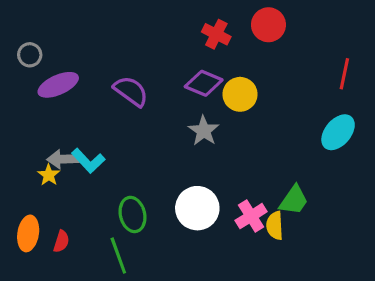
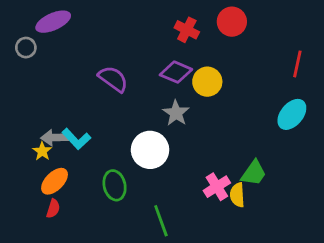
purple ellipse: (58, 85) -> (53, 22), moved
white circle: (197, 208) -> (150, 150), moved
orange ellipse: (28, 233) -> (55, 181), moved, turned 36
green line: (118, 256) -> (161, 221), moved

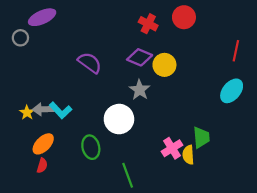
yellow star: (42, 151) -> (27, 113), moved
green trapezoid: (254, 173) -> (201, 137), turned -40

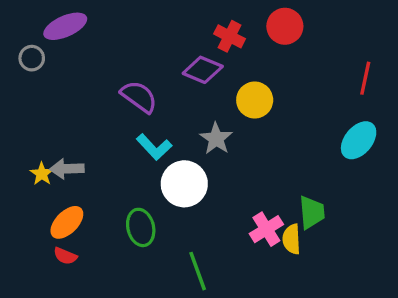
purple diamond: (140, 57) -> (203, 70), moved
cyan L-shape: (61, 110) -> (154, 147), moved
red semicircle: (42, 166) -> (65, 256), turned 96

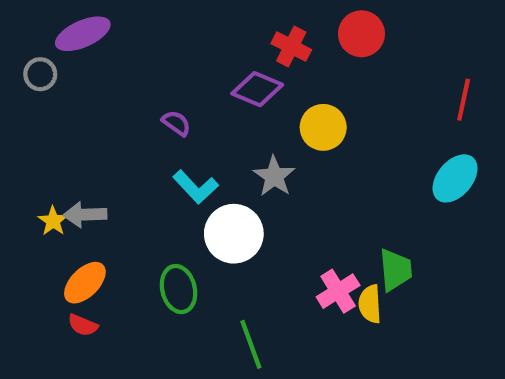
purple semicircle: (139, 97) -> (176, 123), size x0.6

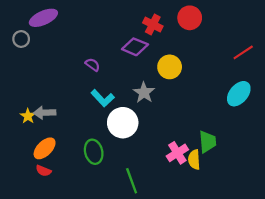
red line: (464, 100) -> (243, 52), turned 45

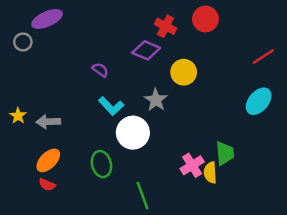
yellow star: (28, 116) -> (18, 116), moved

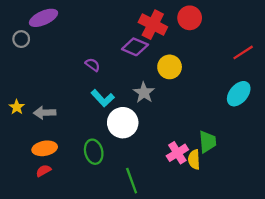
red cross: (166, 26) -> (153, 25), size x1.4
orange ellipse: (48, 160) -> (45, 148), turned 35
red semicircle: (47, 185) -> (44, 171), turned 128

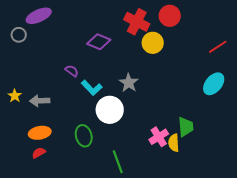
purple diamond: (135, 47) -> (99, 42), moved
purple semicircle: (93, 65) -> (72, 71), moved
yellow circle: (170, 67) -> (153, 43), moved

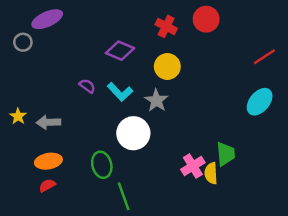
red cross: (137, 22) -> (166, 26), size x0.7
yellow circle: (153, 43) -> (167, 66), moved
cyan L-shape: (92, 88) -> (120, 92), moved
green line: (118, 162) -> (124, 196), moved

